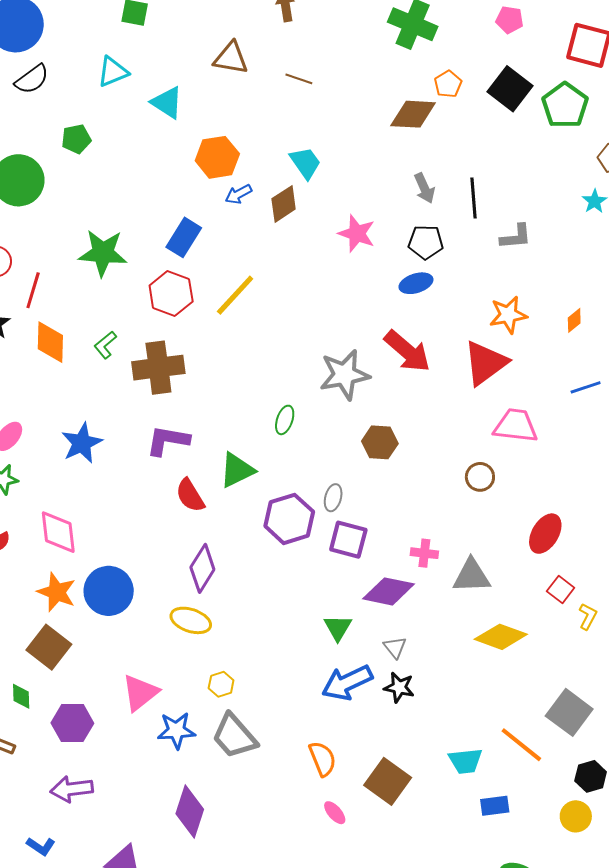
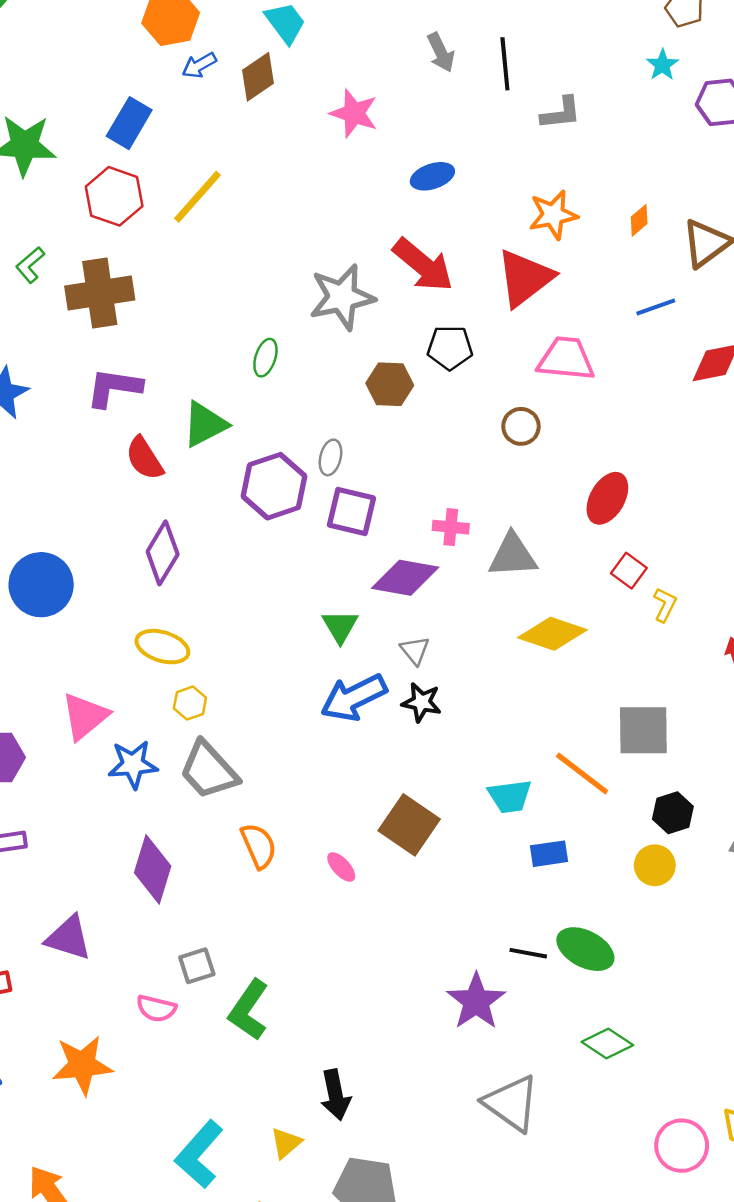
black pentagon: (426, 242) -> (450, 348), moved
yellow ellipse: (191, 620) -> (162, 647), moved
gray square: (569, 712) -> (643, 730), turned -36
orange semicircle: (322, 759) -> (259, 846), moved

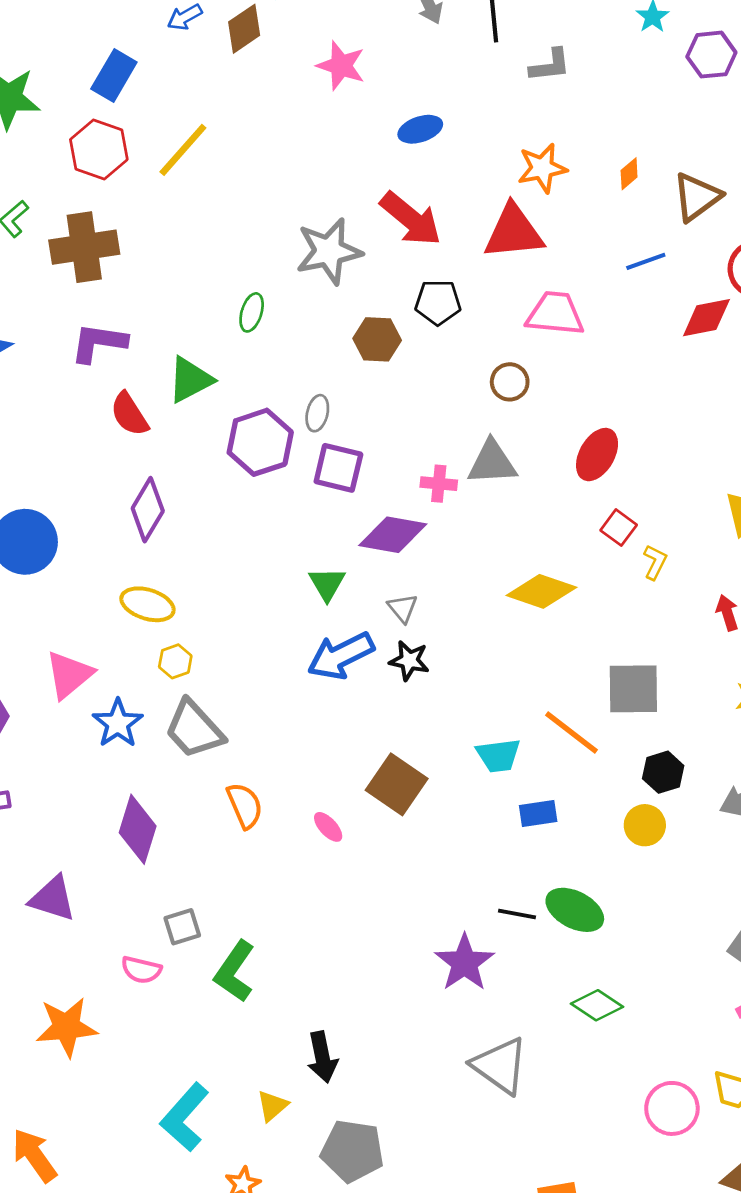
red triangle: (525, 278) -> (514, 232), turned 32
gray triangle: (513, 555) -> (492, 463), moved
blue star: (133, 764) -> (118, 723), turned -30

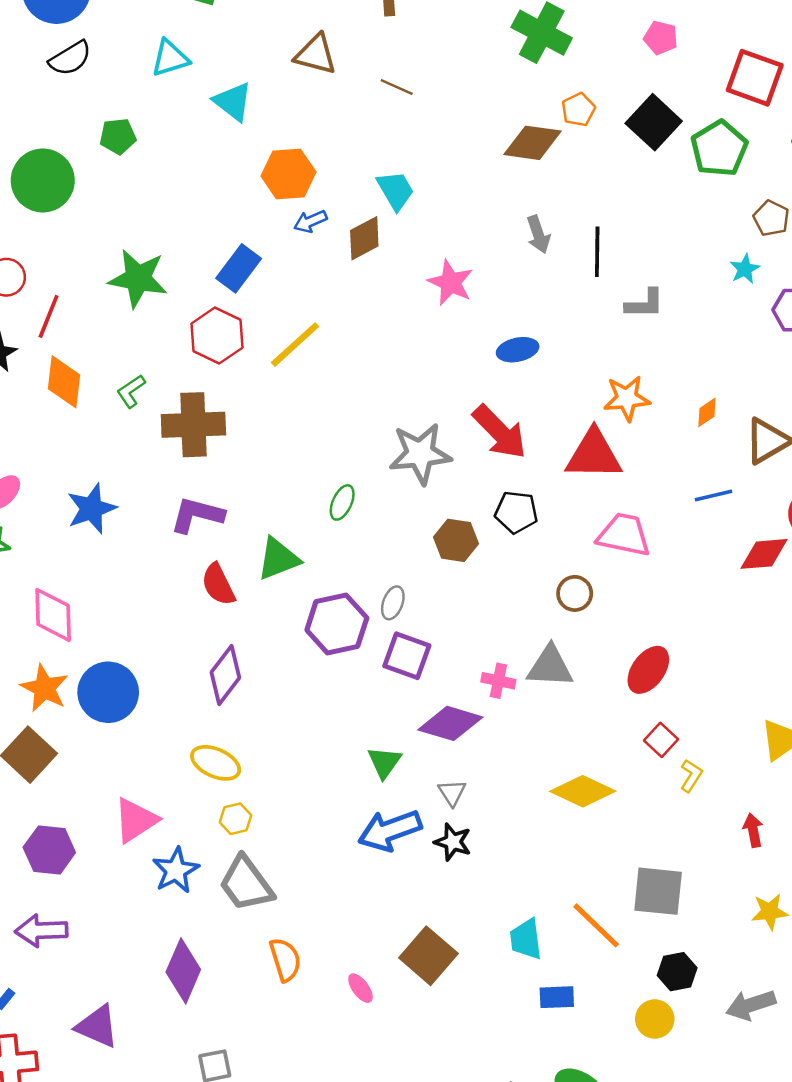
cyan trapezoid: (498, 755) -> (526, 939), turned 84

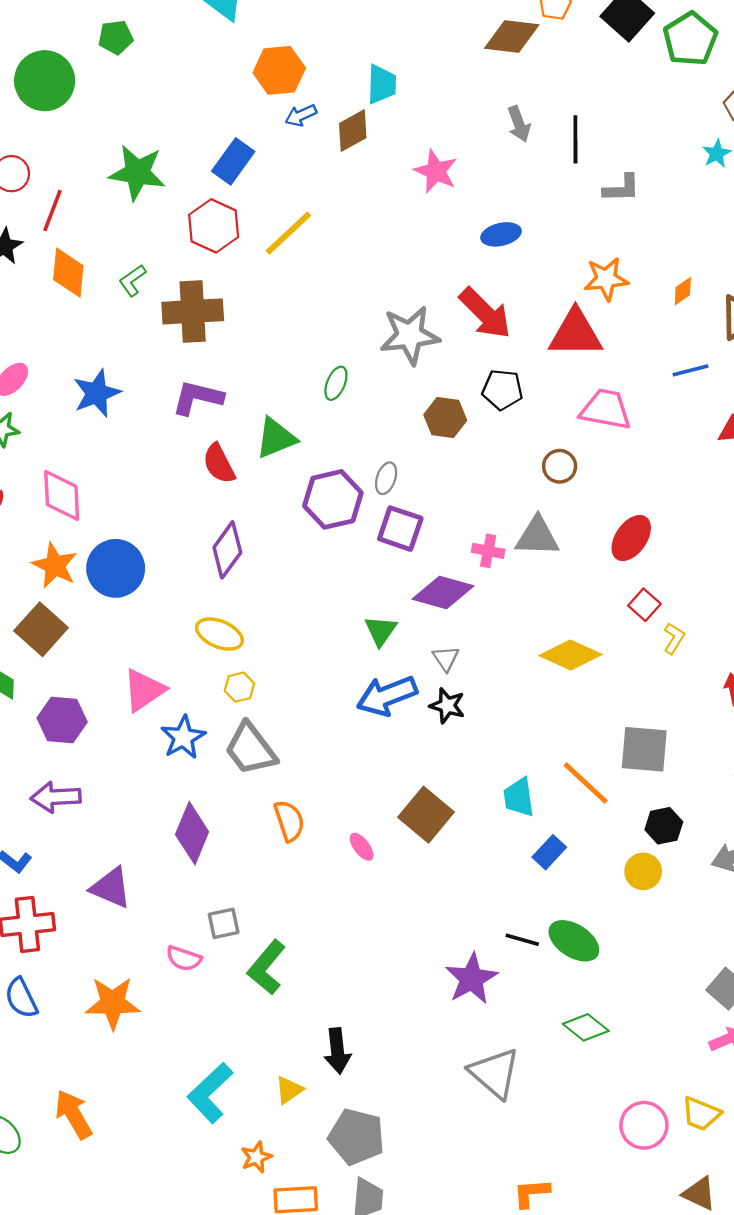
cyan trapezoid: (395, 190) -> (382, 84), turned 33
blue rectangle: (557, 997) -> (549, 852), turned -44

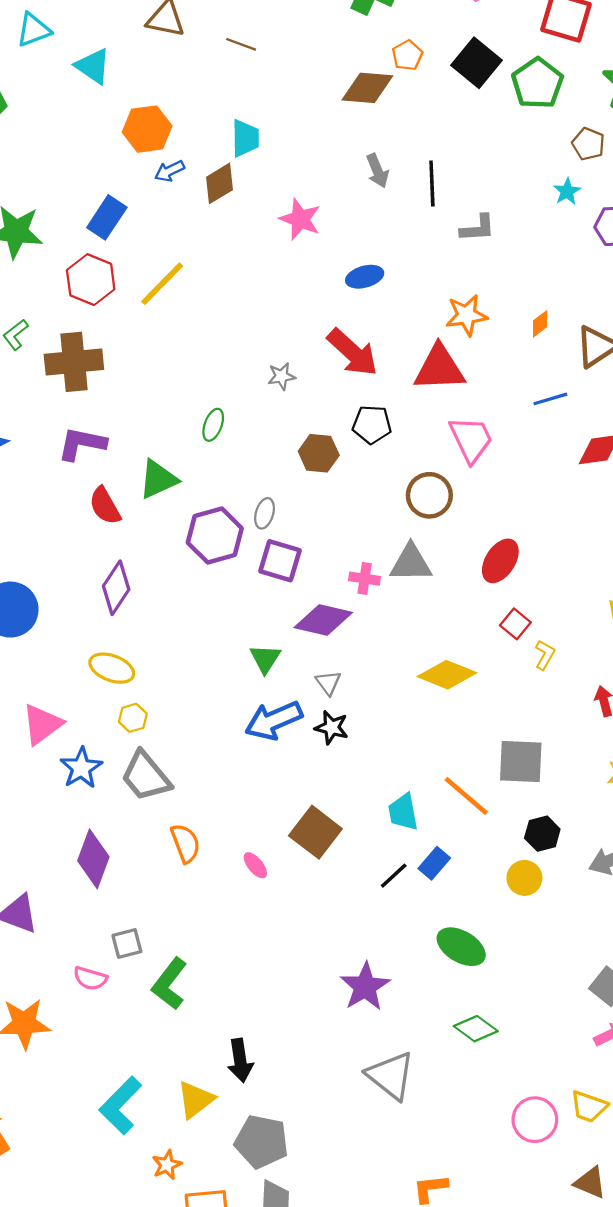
gray star: (410, 335) -> (282, 376), size x0.5
pink trapezoid: (606, 409) -> (471, 439), turned 56
brown circle: (560, 466) -> (429, 495), size x1.4
black line: (522, 940) -> (394, 876), moved, turned -56
yellow triangle: (289, 1090) -> (196, 1100), size x1.4

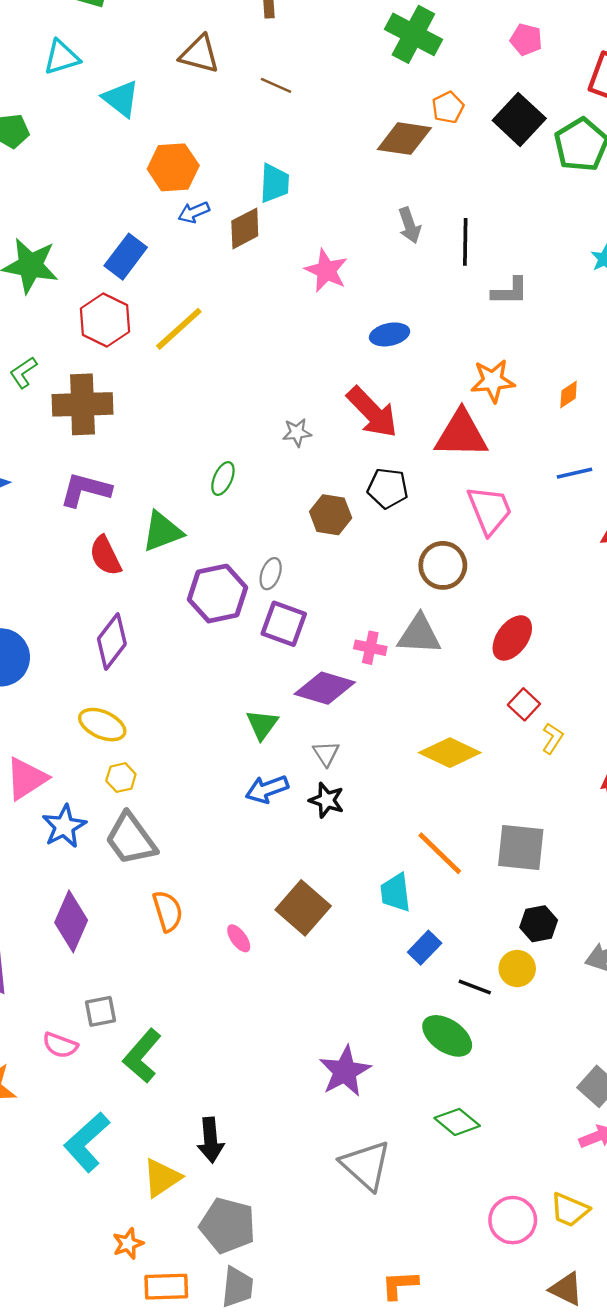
blue arrow: (274, 720) -> (267, 789), size x0.7
orange line: (466, 796) -> (440, 853), moved
black line: (394, 876) -> (475, 987), moved, turned 60
cyan L-shape: (120, 1105) -> (87, 1142), moved

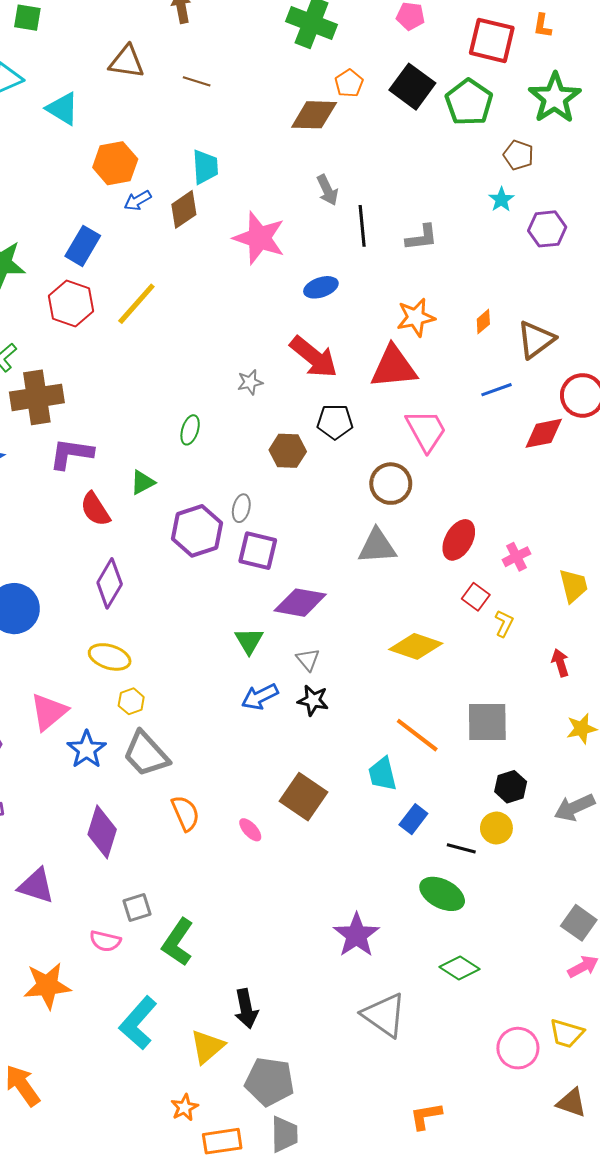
black line: (465, 242) -> (362, 226), moved
pink star: (326, 271) -> (259, 238), size x1.4
brown cross: (82, 404) -> (37, 397), moved
green triangle: (162, 532) -> (142, 482), size x0.7
pink cross: (370, 648) -> (516, 557), moved, turned -32

